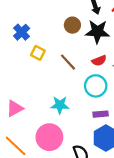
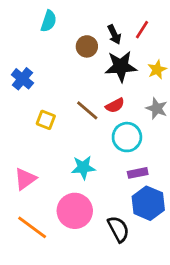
brown circle: (72, 25) -> (87, 46), moved
yellow square: (38, 53) -> (46, 120), moved
red semicircle: (99, 61) -> (115, 105), moved

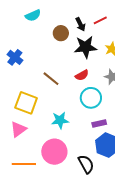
cyan semicircle: (49, 21) -> (33, 15), turned 49
red line: (142, 30) -> (100, 20), turned 32
brown line: (87, 110) -> (51, 79), moved
yellow square: (46, 120) -> (26, 103), moved, size x1.6
orange line: (32, 227) -> (24, 164), turned -35

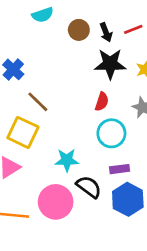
brown circle: (61, 33) -> (79, 30), moved
red semicircle: (82, 75) -> (102, 102), turned -48
brown line: (51, 79) -> (38, 102), moved
black semicircle: (86, 164) -> (89, 187), moved, turned -30

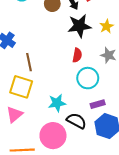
brown line: (38, 102) -> (29, 62), turned 42

